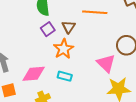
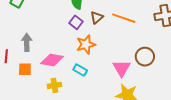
brown triangle: (69, 27) -> (97, 17), moved
purple square: (48, 29) -> (76, 22), turned -32

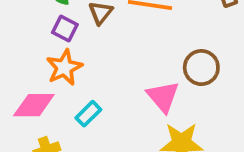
orange star: (86, 44) -> (64, 67), moved
cyan rectangle: (80, 70) -> (88, 114), turned -64

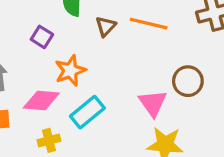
purple square: (65, 28) -> (42, 37), moved
cyan rectangle: (88, 114) -> (87, 112), size x1.5

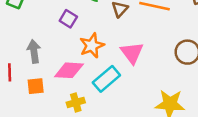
pink triangle: (153, 103) -> (132, 53), moved

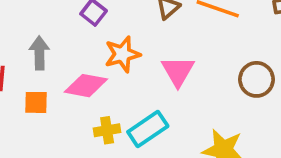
cyan rectangle: (106, 79) -> (148, 129), moved
yellow cross: (76, 102) -> (107, 130), moved

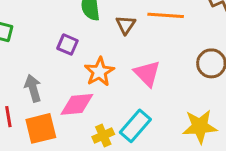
orange square: (36, 102) -> (41, 128), size x1.5

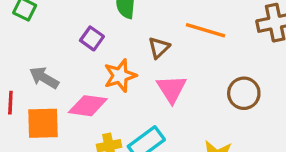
brown triangle: (126, 25) -> (159, 48), moved
gray arrow: (33, 88) -> (44, 78), turned -56

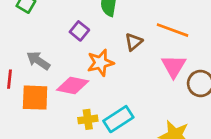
pink triangle: (172, 89) -> (174, 66), moved

